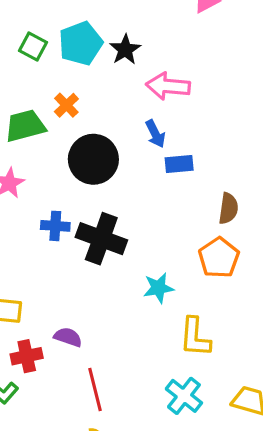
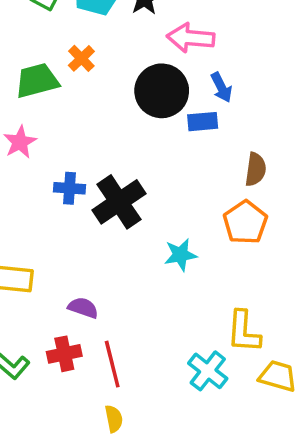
blue arrow: (155, 134) -> (221, 87), moved
black circle: (93, 159) -> (162, 91), moved
black cross: (101, 239) -> (119, 202), turned 36
yellow L-shape: (195, 337) -> (244, 332), moved
red cross: (27, 356) -> (64, 354), moved

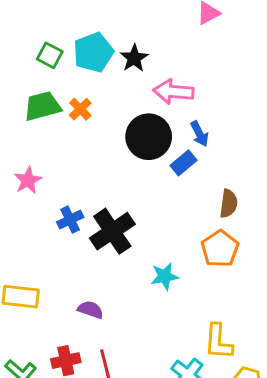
green trapezoid: (37, 81) -> (42, 106), moved
blue rectangle: (203, 122) -> (184, 163), turned -35
blue cross: (69, 188) -> (70, 220), turned -30
purple semicircle: (83, 308) -> (90, 310), moved

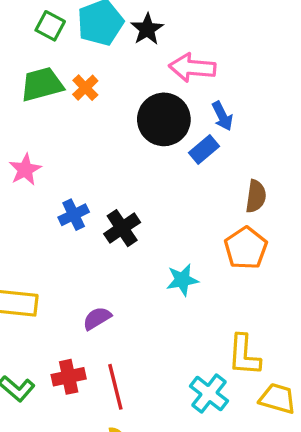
black cross: (112, 231) -> (122, 228), size x0.7
purple semicircle: (90, 310) -> (97, 318), turned -50

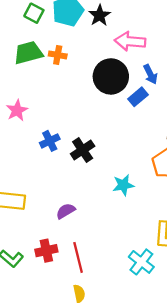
orange cross: (85, 88) -> (58, 55), turned -36

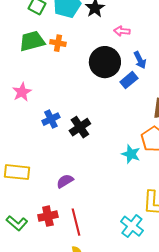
pink arrow: (130, 41) -> (122, 31), size x0.6
cyan star: (123, 185) -> (131, 154), moved, turned 30

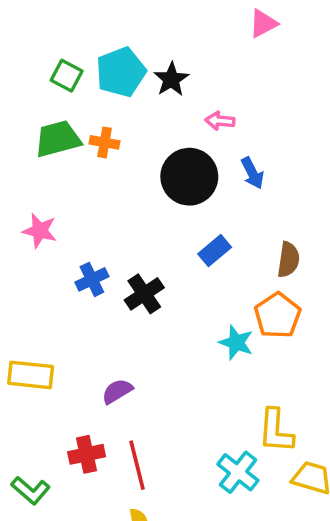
blue rectangle: (129, 80) -> (215, 251), moved
pink star: (22, 92) -> (40, 231), turned -30
green L-shape: (17, 223) -> (31, 490), moved

